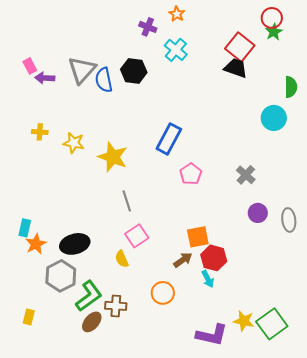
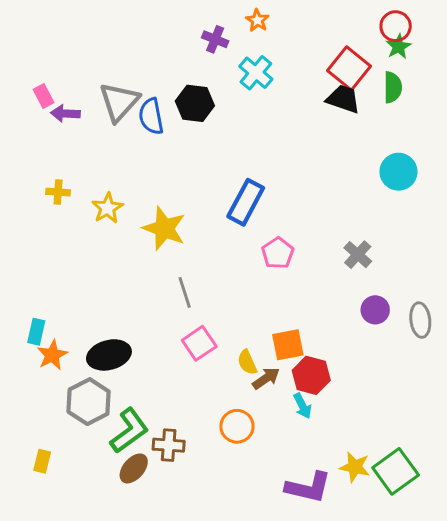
green semicircle: (291, 87) -> (393, 87), moved
yellow star: (74, 143) -> (108, 208), turned 30
yellow semicircle: (122, 259) -> (247, 362), moved

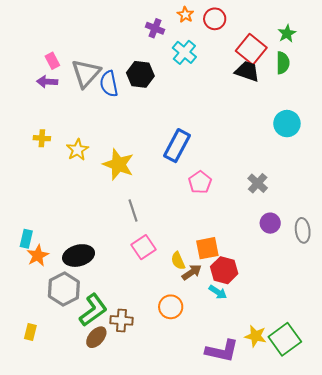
red circle: (396, 26) -> (215, 19), moved
pink rectangle: (43, 96) -> (52, 61), moved
cyan arrow: (302, 406) -> (218, 292), turned -30

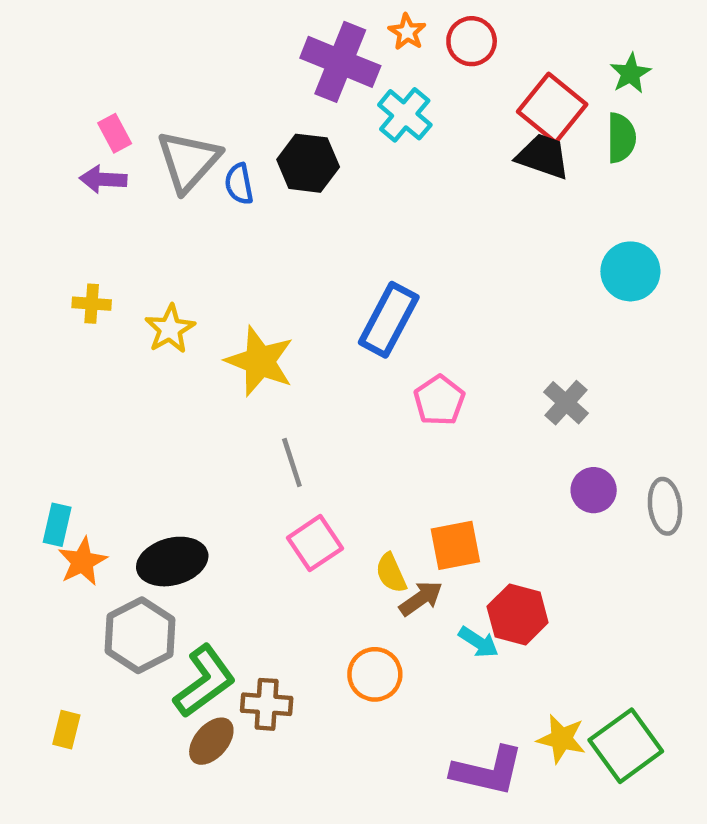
purple cross: (155, 28) -> (340, 62), size x1.8
blue semicircle: (109, 84) -> (239, 184), size x0.7
red hexagon: (224, 270) -> (518, 614), moved

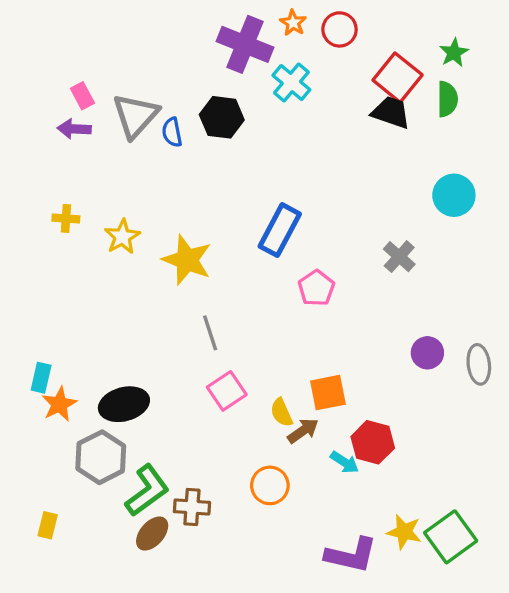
gray cross: (566, 403) -> (399, 257), moved

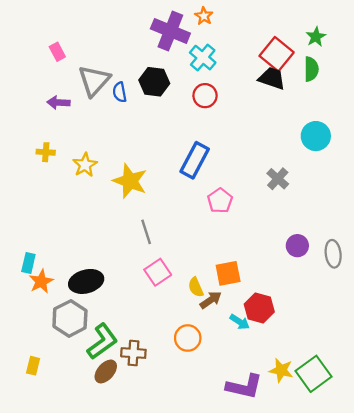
red circle: (340, 29) -> (205, 96), moved
pink rectangle: (82, 96) -> (57, 52), moved
purple arrow: (74, 129) -> (58, 103), moved

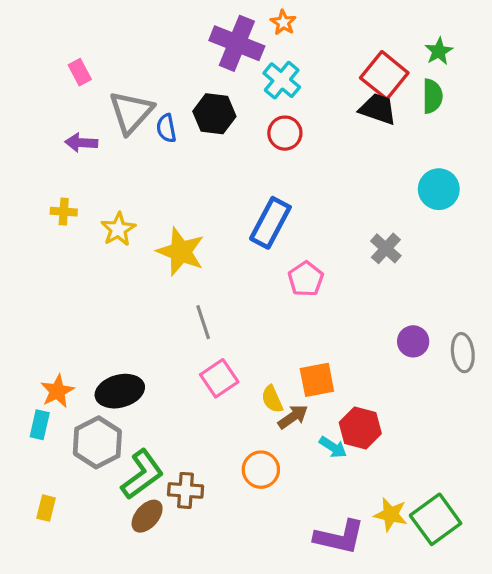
cyan rectangle: (28, 263) -> (40, 425), moved

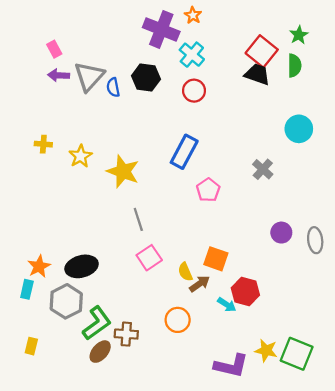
purple arrow: (81, 143) -> (59, 75), moved
orange square: (317, 380) -> (216, 259), turned 30
green square: (436, 519) -> (297, 354), turned -32

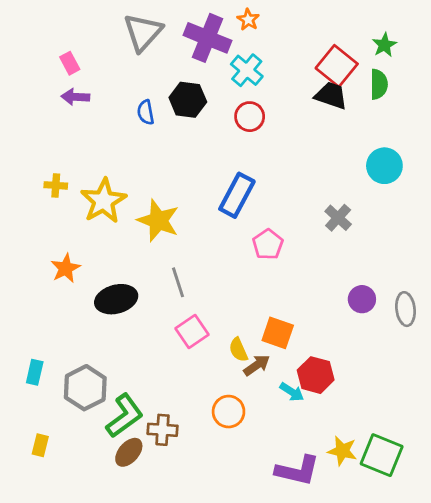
gray triangle: (89, 76) -> (143, 32), moved
yellow star: (80, 156) -> (104, 201), size x1.5
orange star: (39, 266) -> (66, 268), moved
black ellipse: (82, 266) -> (116, 299), moved

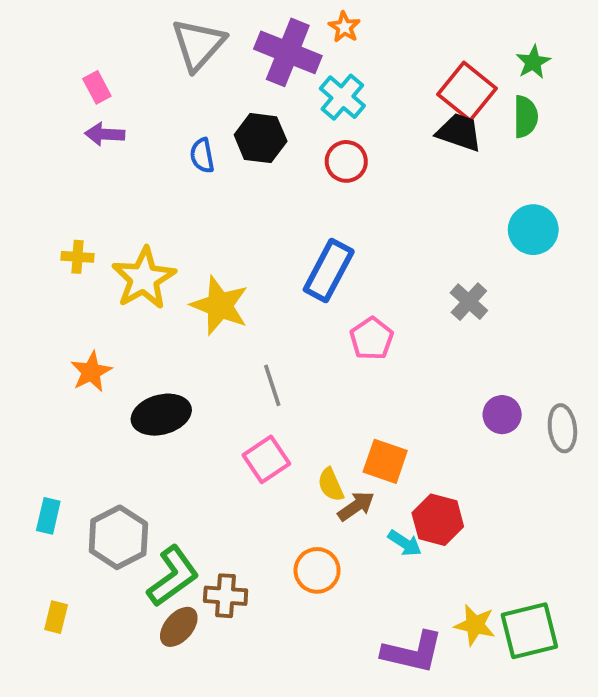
gray line: (178, 282) -> (272, 385), moved
green square: (382, 455) -> (529, 631), turned -36

